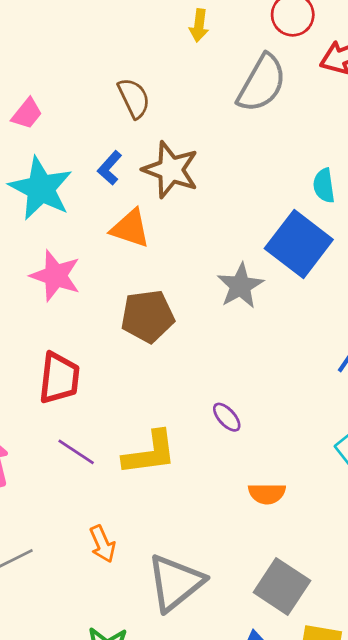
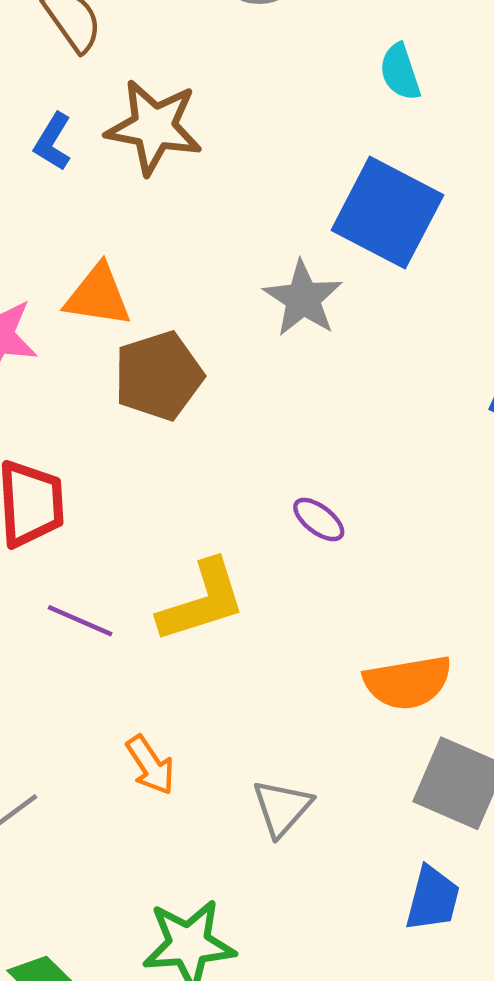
cyan semicircle: (324, 186) -> (400, 72), moved
orange triangle: (130, 228) -> (98, 296), moved
orange semicircle: (267, 493) -> (408, 682), moved, size x1.4
gray triangle: (175, 583) -> (282, 808), size x0.6

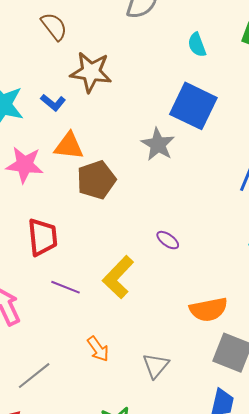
blue L-shape: (53, 142) -> (53, 103), moved, turned -80
yellow L-shape: (202, 601) -> (118, 277), turned 153

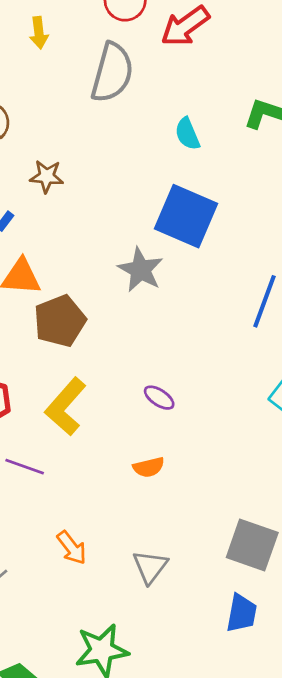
brown star: (91, 72) -> (47, 176), size x0.6
yellow L-shape: (118, 277) -> (66, 407), moved
orange semicircle: (209, 309) -> (149, 467), moved, size x0.6

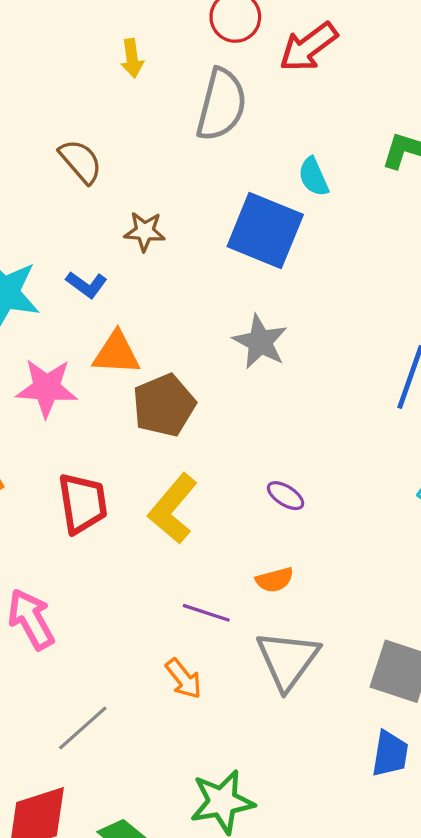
blue square: (186, 216) -> (265, 231), moved
purple line: (25, 467) -> (206, 613), moved
gray triangle: (150, 567) -> (288, 660), moved, size x1.5

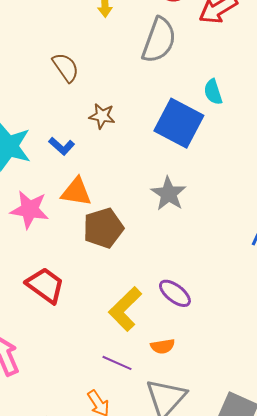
purple ellipse: (286, 496) -> (175, 293), size x1.4
red trapezoid: (83, 503) -> (45, 285), turned -51
yellow L-shape: (173, 509) -> (125, 309), moved

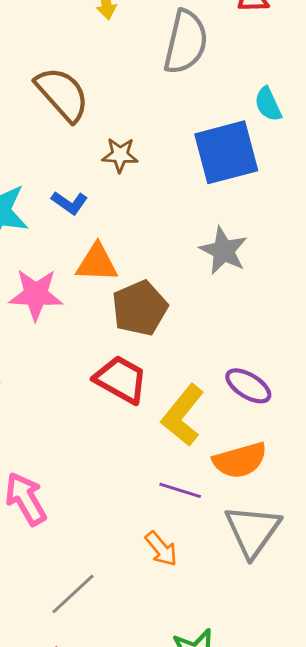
brown semicircle: (66, 67) -> (62, 94), size x1.4
blue square: (179, 123) -> (226, 152), turned -36
red trapezoid: (45, 285) -> (121, 379), moved
orange semicircle: (163, 346) -> (240, 460), size x1.6

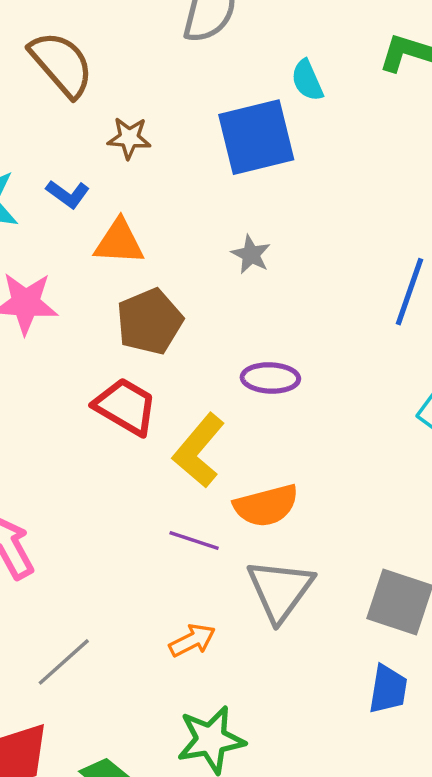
gray star: (224, 251) -> (251, 254), size x0.7
orange triangle: (97, 263) -> (119, 242), moved
purple ellipse: (248, 386) -> (270, 378), moved, turned -30
orange arrow: (161, 549) -> (192, 640), moved, turned -78

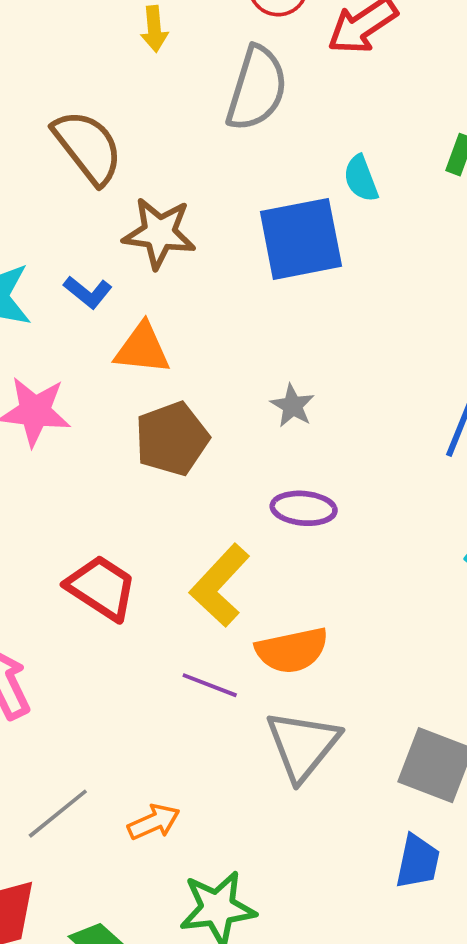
brown star: (129, 138) -> (159, 233), size x1.5
gray star: (251, 254) -> (292, 406), moved
red trapezoid: (125, 406) -> (101, 588), moved
orange arrow: (192, 640) -> (154, 822), moved

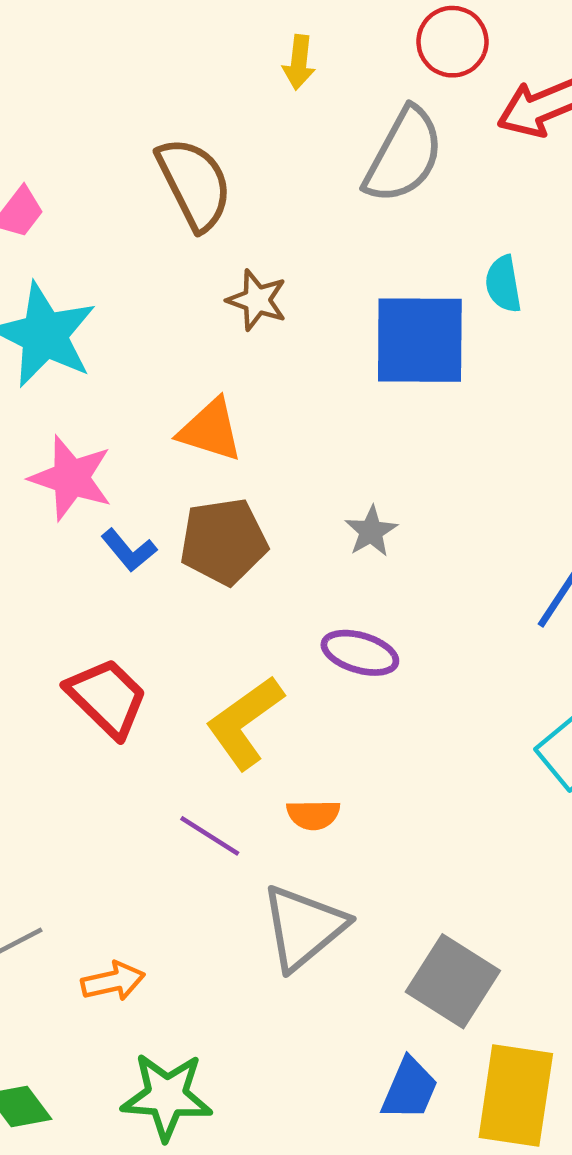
brown star: (159, 233) -> (257, 300), size x0.7
blue L-shape: (88, 292) -> (129, 550), moved
orange semicircle: (292, 650) -> (313, 815), size x0.6

